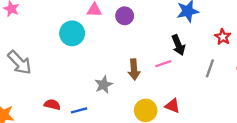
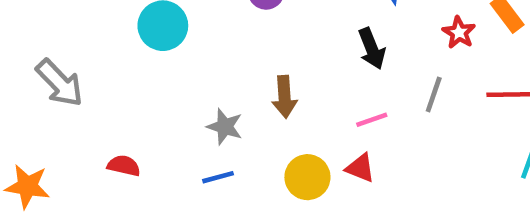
pink line: (163, 64) -> (372, 120), moved
gray star: (104, 85) -> (225, 127), turned -30
blue line: (79, 110) -> (218, 177), moved

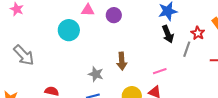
black arrow: (372, 49) -> (168, 34), moved
gray line: (434, 95) -> (187, 49), moved

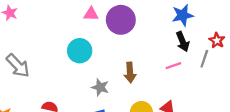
purple circle: (114, 15) -> (121, 20), size x1.6
cyan circle: (69, 30) -> (80, 51), moved
pink line: (160, 71) -> (173, 66), moved

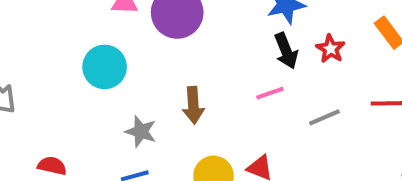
red star: (217, 40) -> (330, 49), moved
gray line: (204, 59) -> (324, 117), moved, turned 48

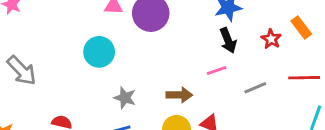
red star: (330, 49) -> (271, 39), moved
brown arrow: (193, 105) -> (179, 95), moved, turned -85

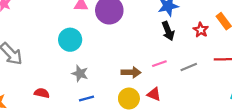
pink line: (217, 71) -> (159, 64), moved
gray star: (125, 98) -> (80, 73), moved

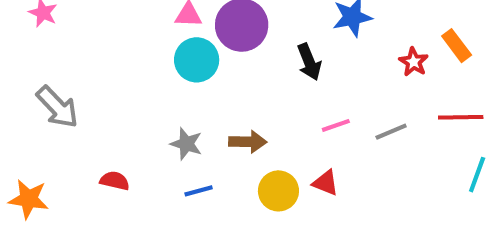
black arrow: (168, 31) -> (309, 62), moved
cyan circle: (70, 40) -> (197, 60), moved
brown arrow: (131, 72) -> (248, 142), moved

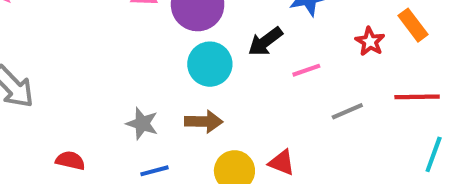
cyan circle: (197, 60) -> (210, 64), moved
black arrow: (309, 62) -> (265, 42), turned 75
pink line: (336, 125) -> (306, 70), moved

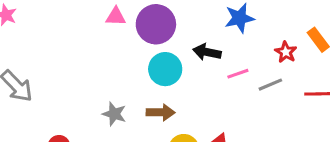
black arrow: (265, 42) -> (207, 52), turned 48
gray line: (347, 111) -> (270, 85), moved

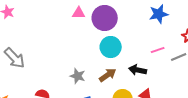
black arrow: (207, 52) -> (138, 70), moved
brown arrow: (161, 112) -> (108, 75), turned -36

